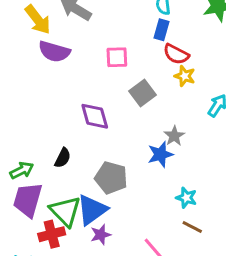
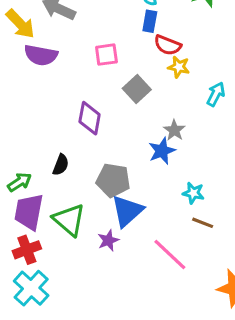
purple diamond: (95, 116) -> (90, 118), turned 32
blue triangle: (92, 210) -> (127, 211), moved
red cross: (52, 234) -> (27, 250), moved

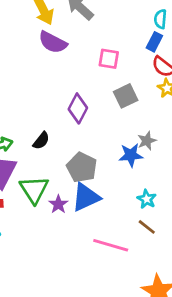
purple star: (108, 240) -> (58, 204), moved, turned -30
pink line: (170, 254) -> (111, 245), turned -44

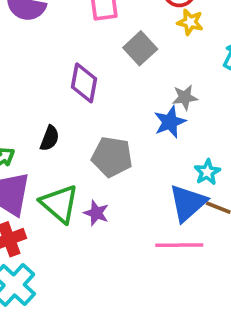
gray star: (147, 141) -> (185, 97), turned 30
blue triangle: (86, 197) -> (188, 203), moved
cyan star: (147, 199) -> (207, 172), turned 30

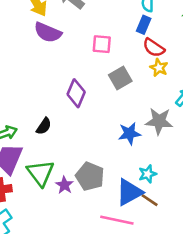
gray star: (185, 97) -> (159, 121), moved, size x1.5
gray pentagon: (112, 157) -> (90, 176), moved

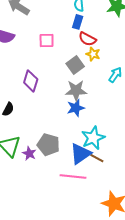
gray square: (120, 78) -> (75, 65), moved
gray star: (159, 121) -> (76, 90), moved
cyan star: (147, 174) -> (93, 138), size x1.6

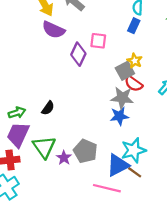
red semicircle: (87, 39) -> (133, 84), moved
yellow star: (93, 54) -> (135, 61), moved
purple diamond: (31, 81) -> (78, 54), moved

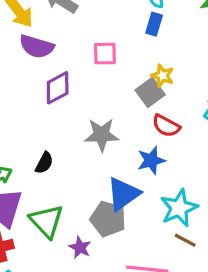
purple diamond: (78, 54) -> (58, 88), moved, turned 45
red semicircle: (133, 84) -> (166, 126), moved
gray star: (122, 98) -> (102, 135), moved
purple star: (64, 158) -> (80, 247), moved
blue triangle: (118, 165) -> (123, 194), moved

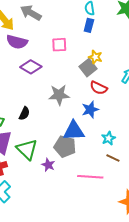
purple diamond: (58, 88) -> (31, 67), turned 60
blue triangle: (123, 194) -> (74, 131), turned 35
cyan star: (179, 208) -> (108, 138), size x0.6

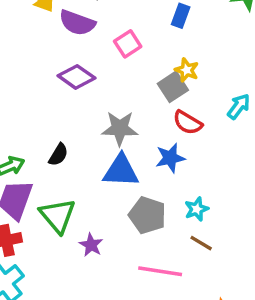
purple semicircle: (17, 42) -> (77, 23), moved
pink square: (59, 45) -> (128, 44), turned -35
blue triangle: (74, 131) -> (121, 171), moved
gray pentagon: (65, 147) -> (147, 215), moved

